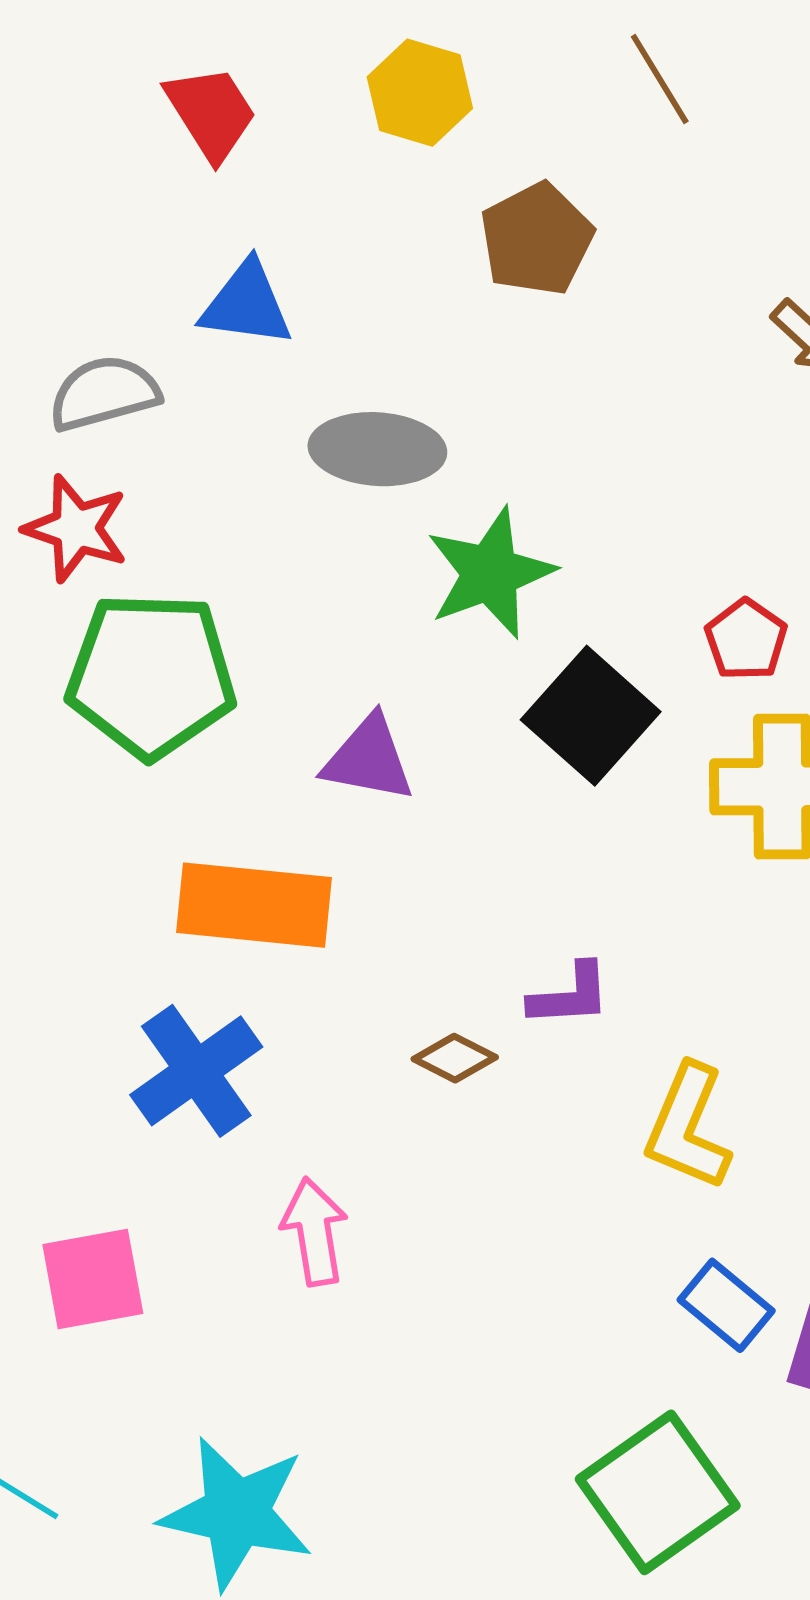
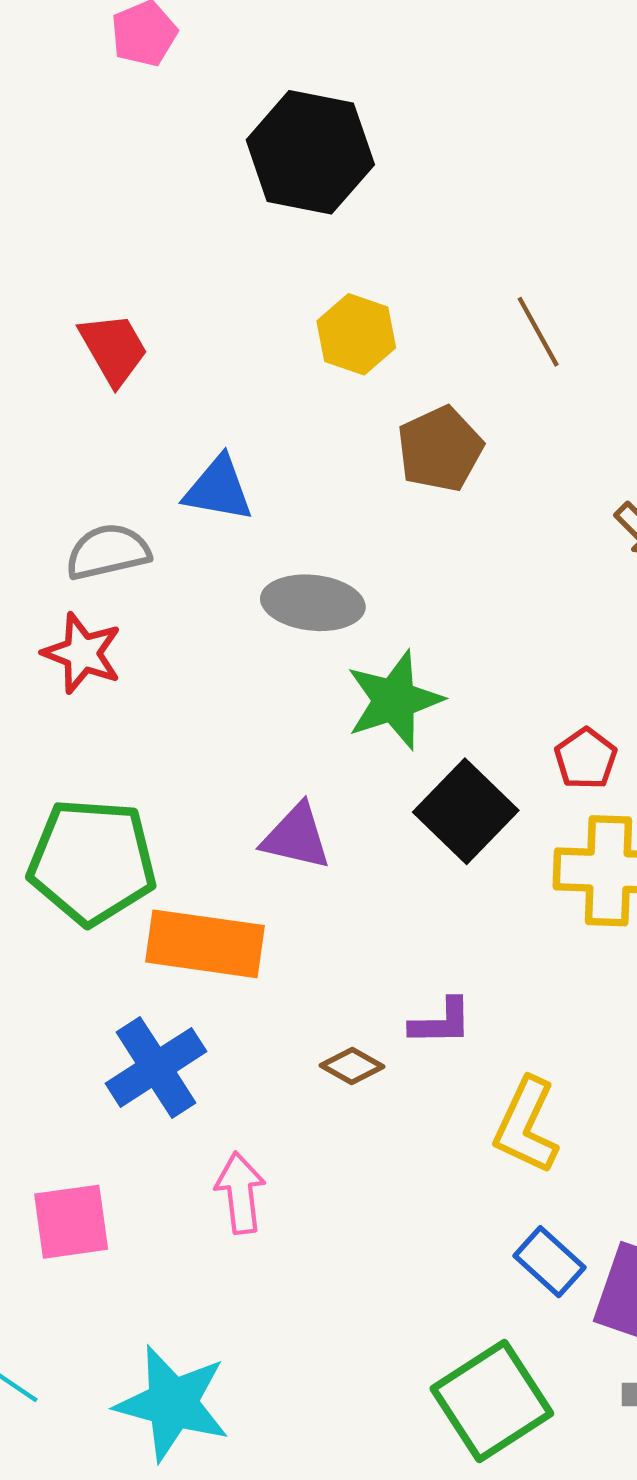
red trapezoid: (211, 113) -> (114, 349), moved
green pentagon: (151, 675) -> (92, 862), moved

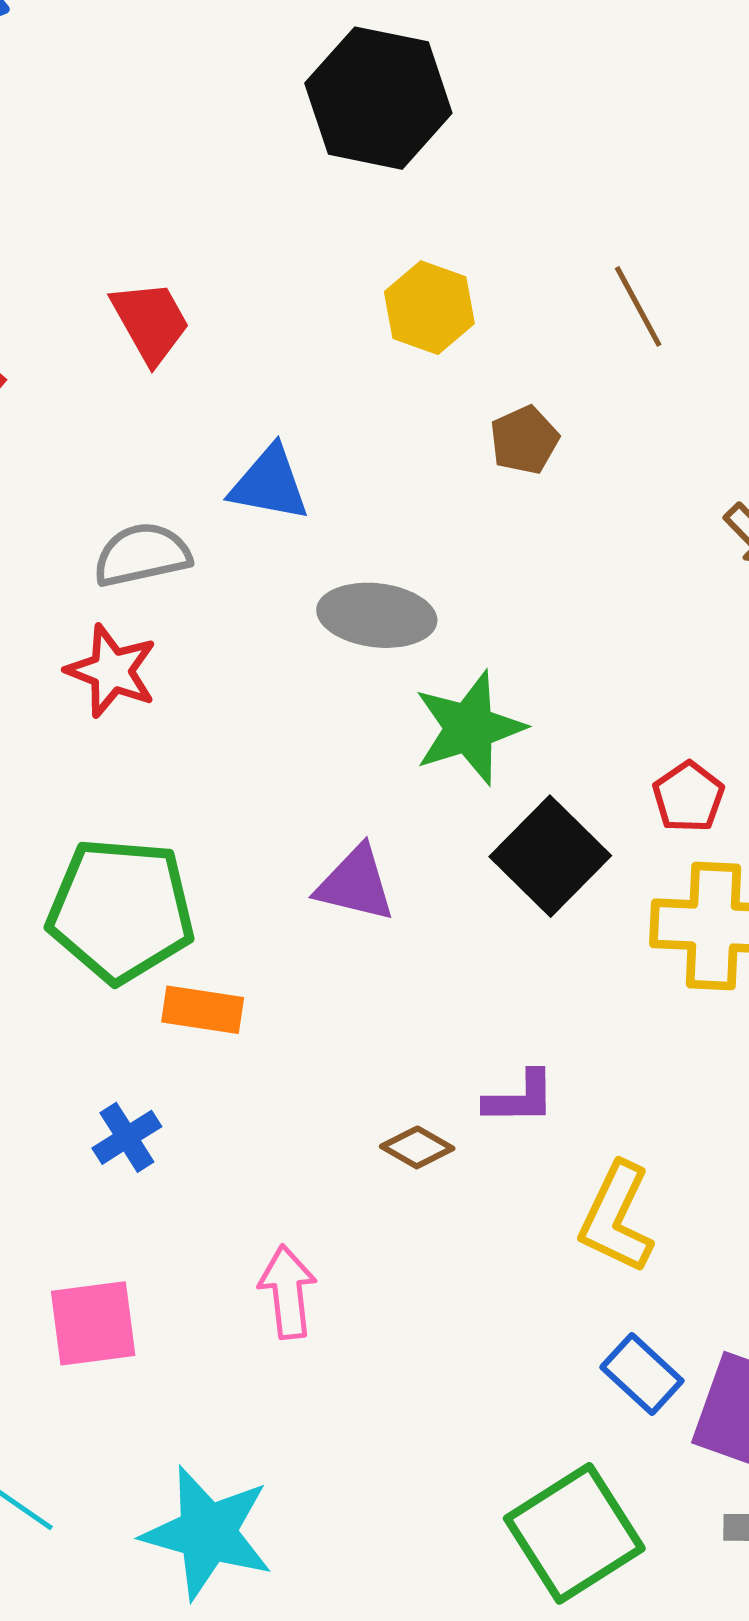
brown pentagon: (440, 449) -> (524, 440), size x0.7
orange rectangle: (205, 944) -> (203, 1010), moved, size x0.6
blue cross: (156, 1067) -> (127, 1137), moved, size x0.6

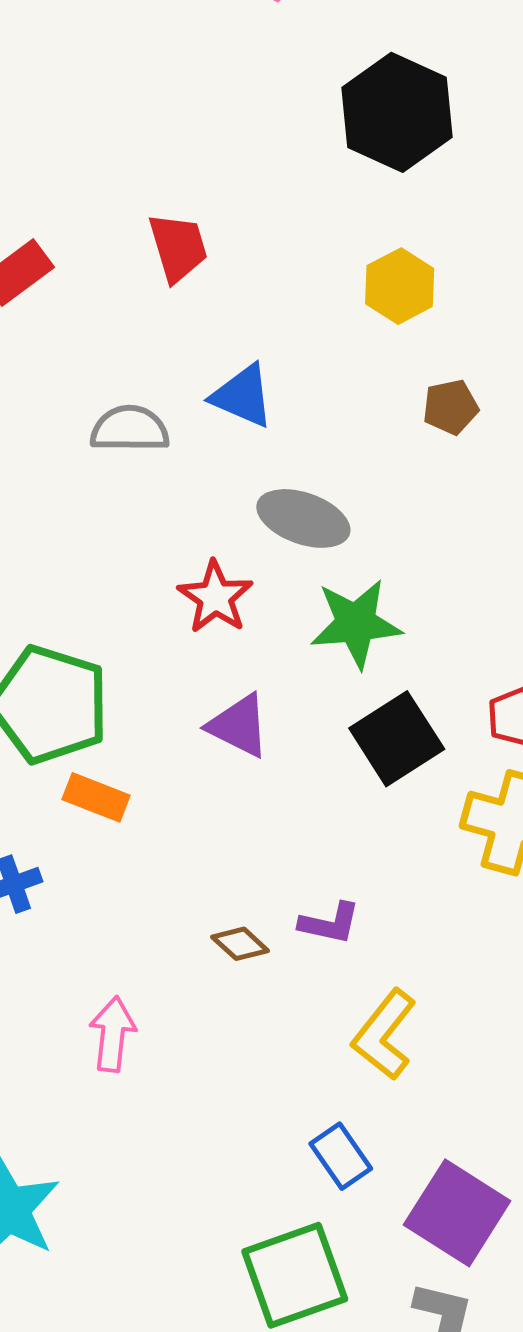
red star: (112, 671) -> (215, 597), moved
blue rectangle: (642, 1374) -> (341, 1156), moved

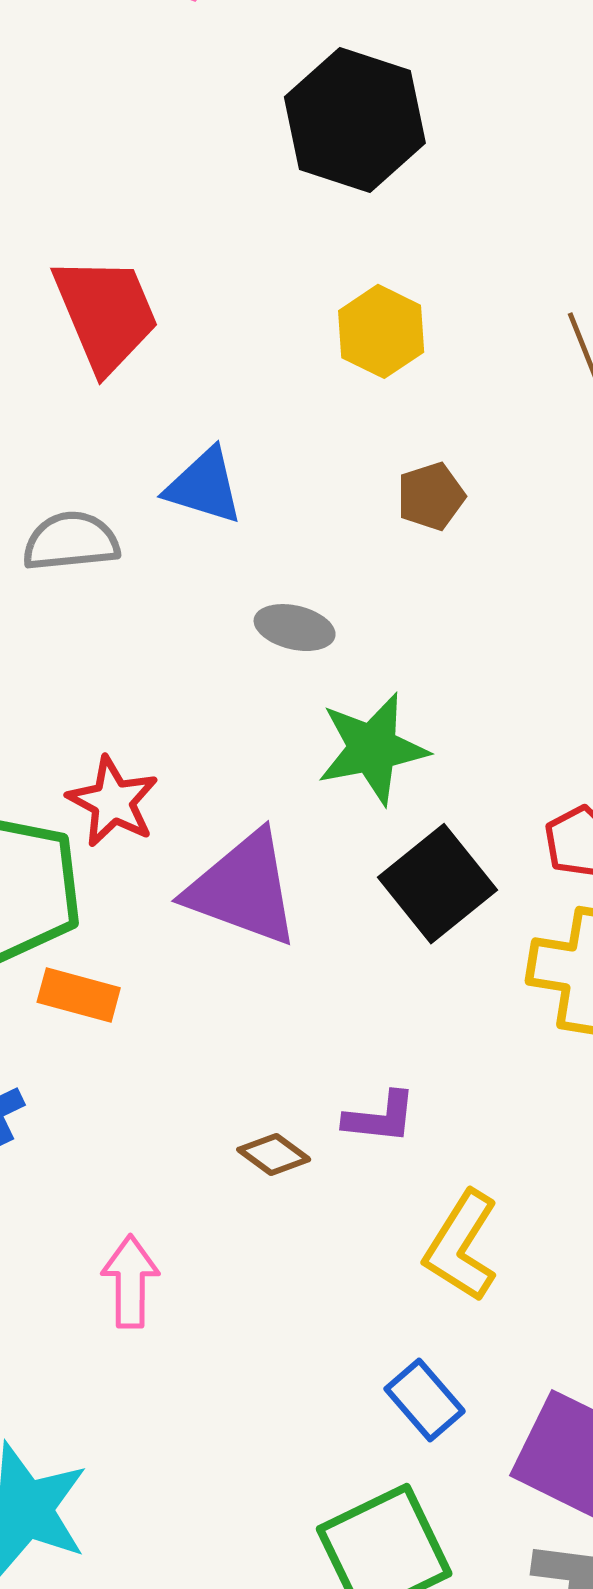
red trapezoid: (178, 247) -> (106, 314), size x1.4
brown pentagon: (451, 407) -> (431, 496), moved
gray ellipse: (303, 518) -> (295, 628), size x0.7
red star: (215, 597) -> (113, 802), moved
purple triangle: (239, 726) -> (243, 889), size x1.5

